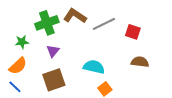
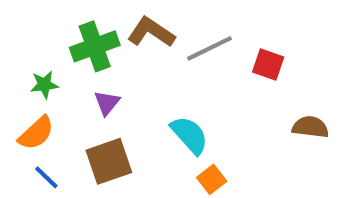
brown semicircle: (140, 62) -> (310, 127), moved
cyan semicircle: (94, 67) -> (189, 135), turned 35
blue line: (15, 87) -> (46, 177), moved

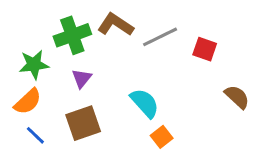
green star: (44, 85) -> (34, 65), size x1.4
brown semicircle: (310, 127) -> (237, 97), turned 36

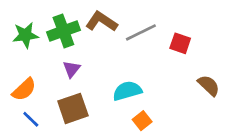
green star: (34, 65) -> (25, 35), moved
cyan semicircle: (145, 103) -> (127, 91), turned -64

